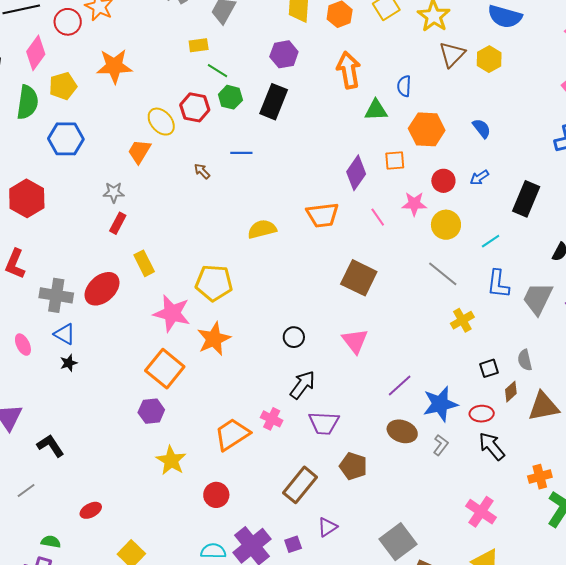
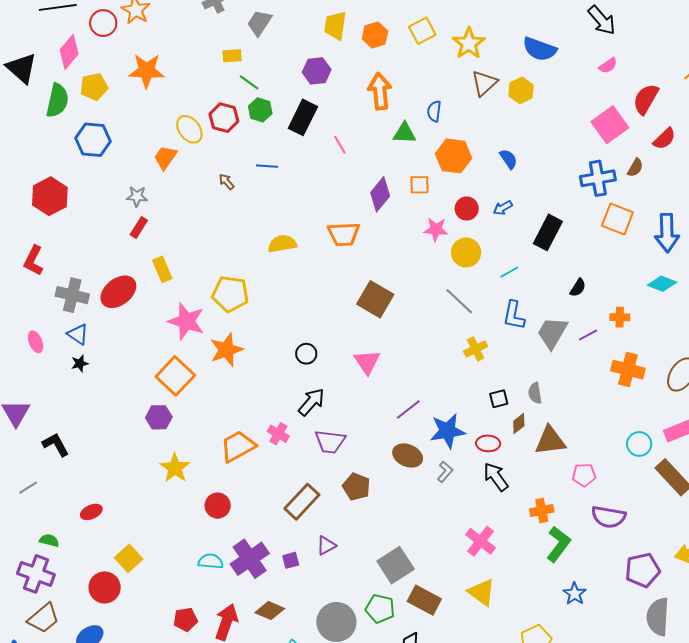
pink line: (378, 217) -> (340, 145), moved

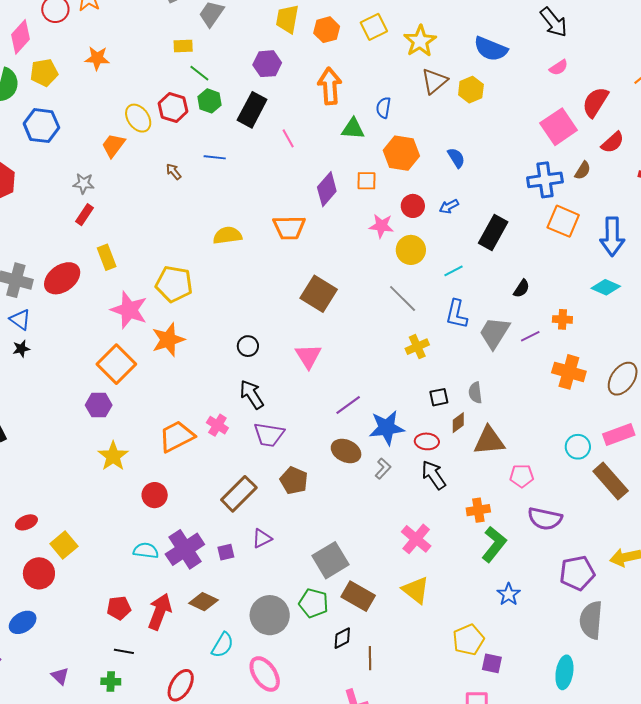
orange star: (147, 71) -> (97, 58), size x0.7
black arrow: (311, 402) -> (252, 394), turned -76
red ellipse: (91, 512) -> (26, 522), moved

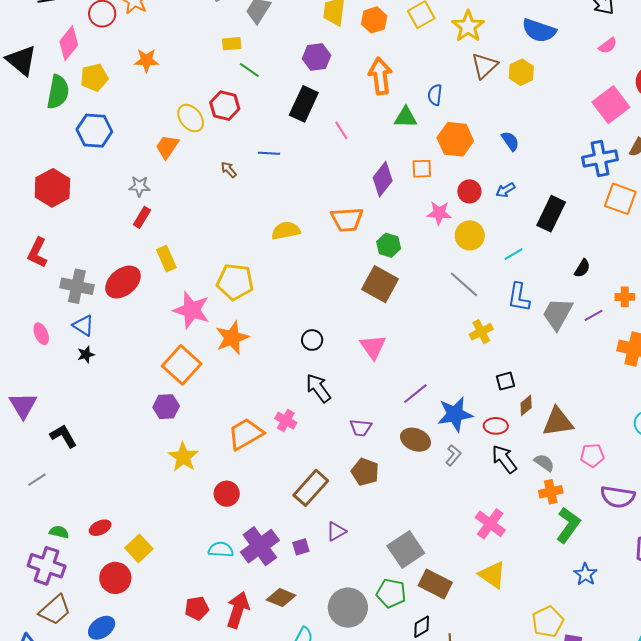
green hexagon: (210, 101) -> (389, 245), moved
gray semicircle: (475, 393) -> (544, 463), moved, turned 135
purple trapezoid: (269, 435) -> (361, 428), moved, size x0.7

